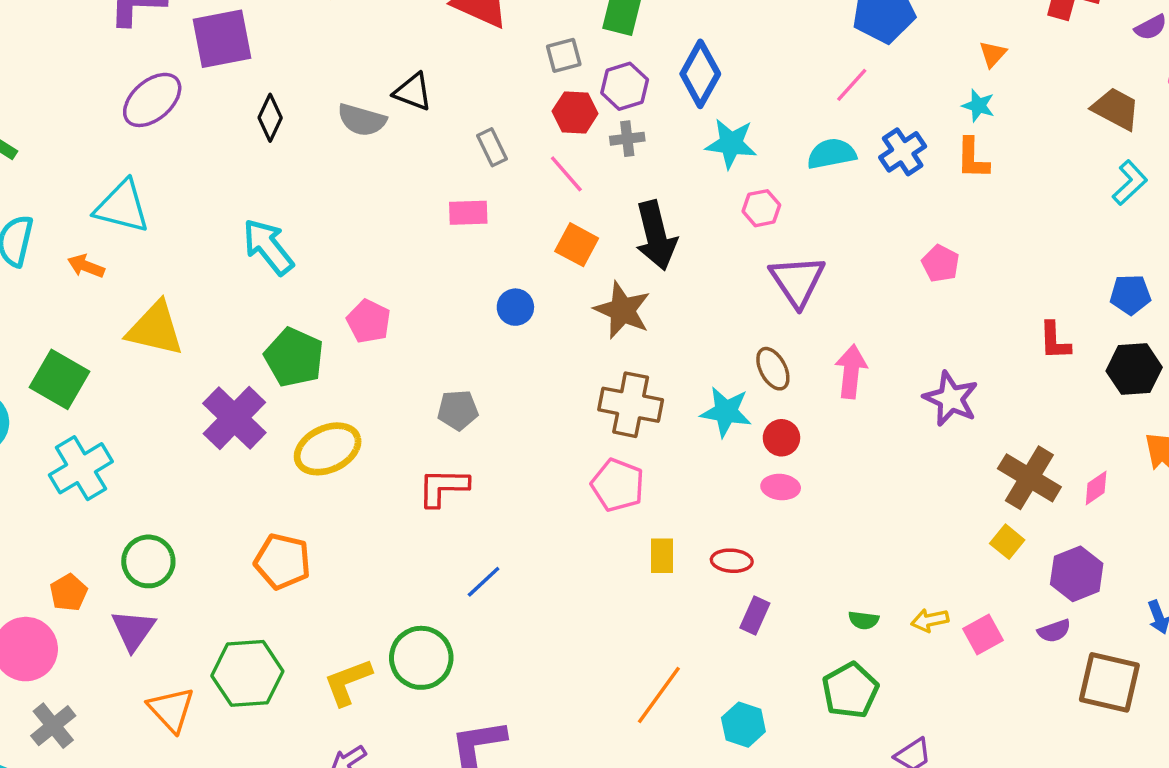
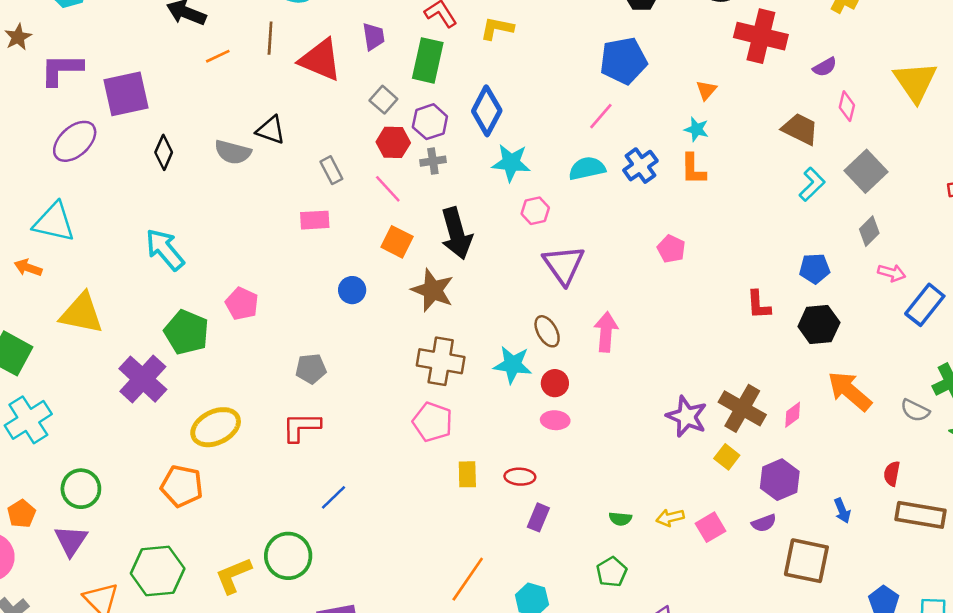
gray square: (564, 55) -> (383, 100), turned -32
purple star: (951, 399) -> (687, 416), moved
yellow ellipse: (328, 449) -> (216, 427), moved
green pentagon: (850, 690) -> (612, 572), size x0.7

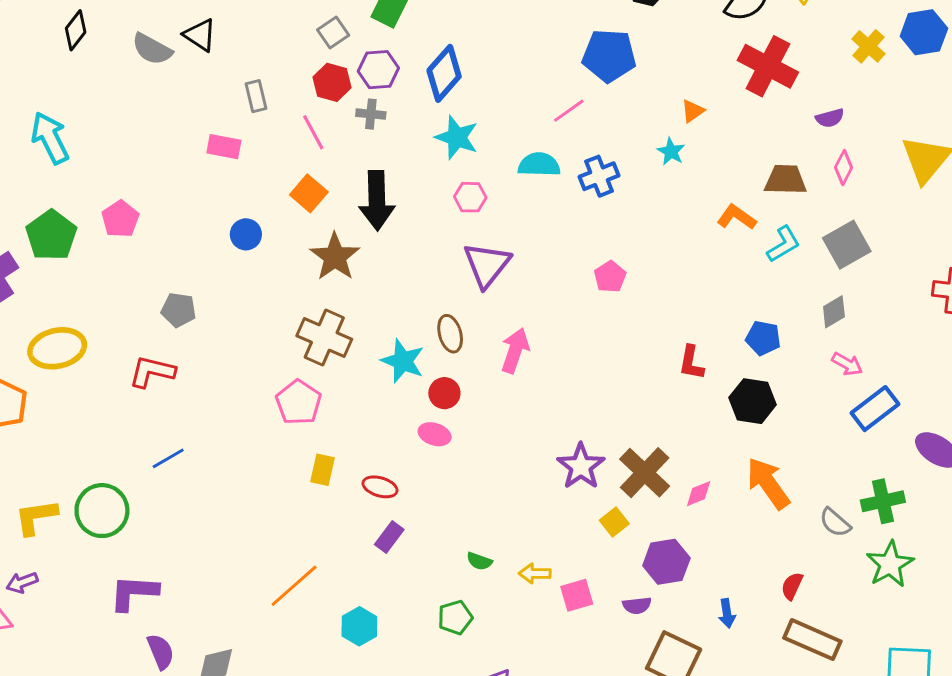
brown trapezoid: (800, 129) -> (786, 180), turned -39
orange L-shape: (693, 169) -> (736, 217), moved, turned 112

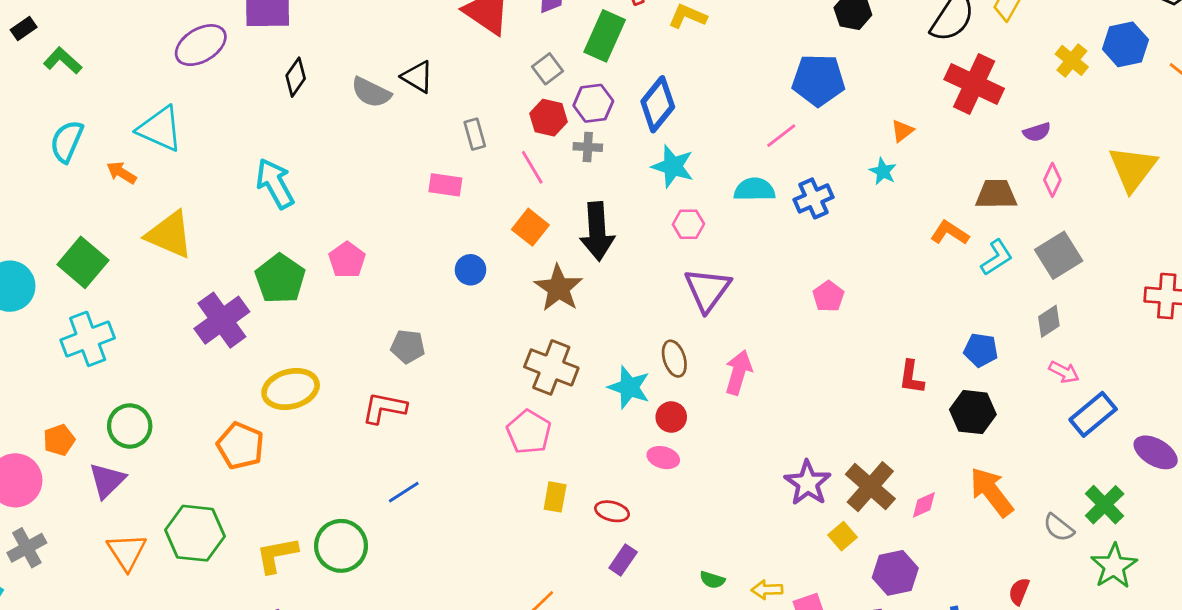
green cross: (883, 501) -> (1105, 505), turned -30

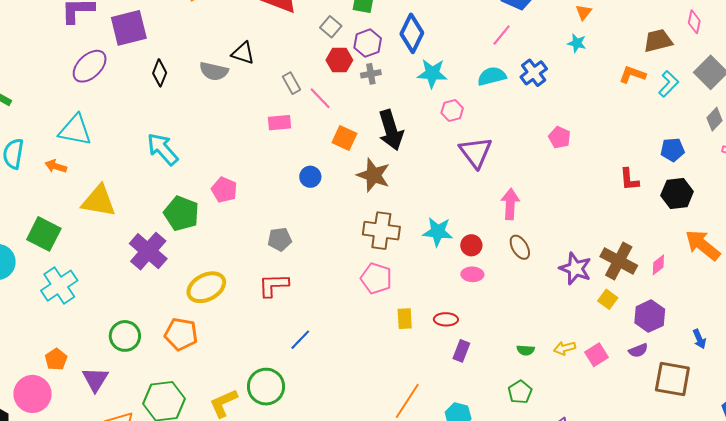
pink line: (532, 167) -> (320, 98), moved
brown ellipse: (674, 359) -> (520, 247), moved
green circle: (130, 426) -> (125, 336), moved

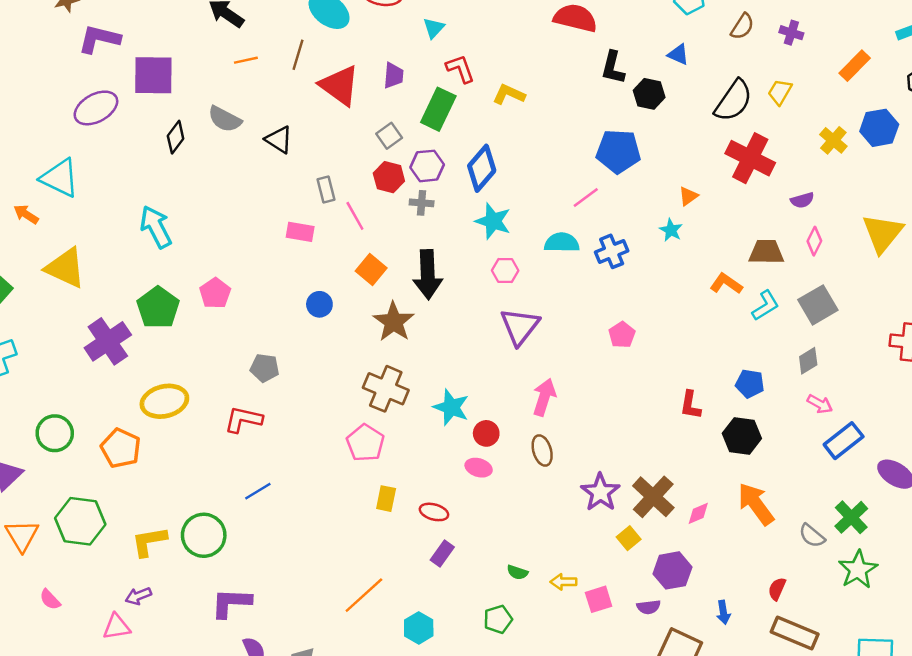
gray semicircle: (214, 71) -> (225, 119), moved

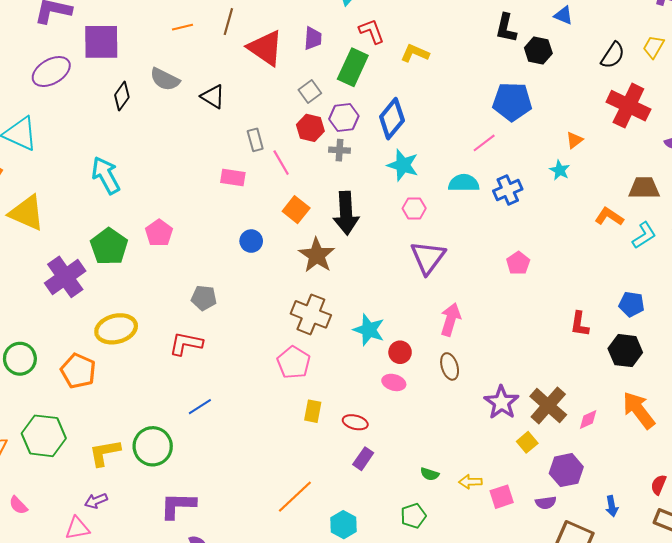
black semicircle: (733, 101) -> (613, 55), size x0.7

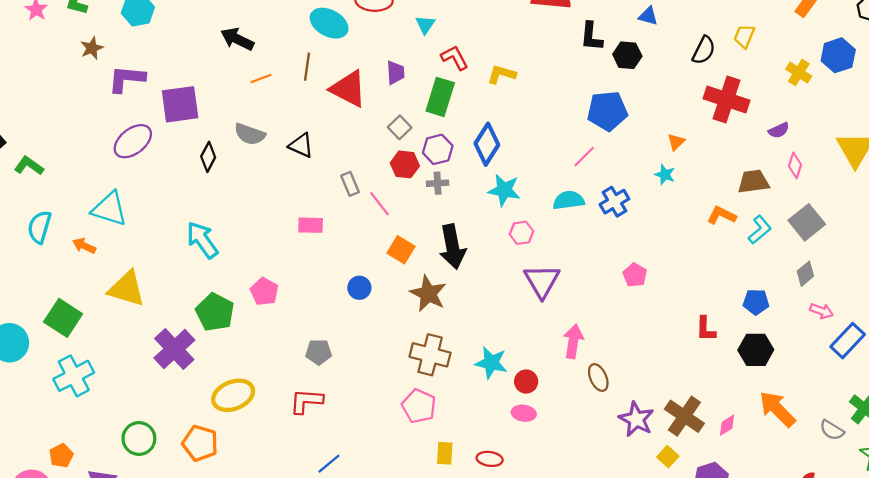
pink rectangle: (233, 178) -> (311, 225), moved
brown ellipse: (450, 366) -> (598, 378), moved

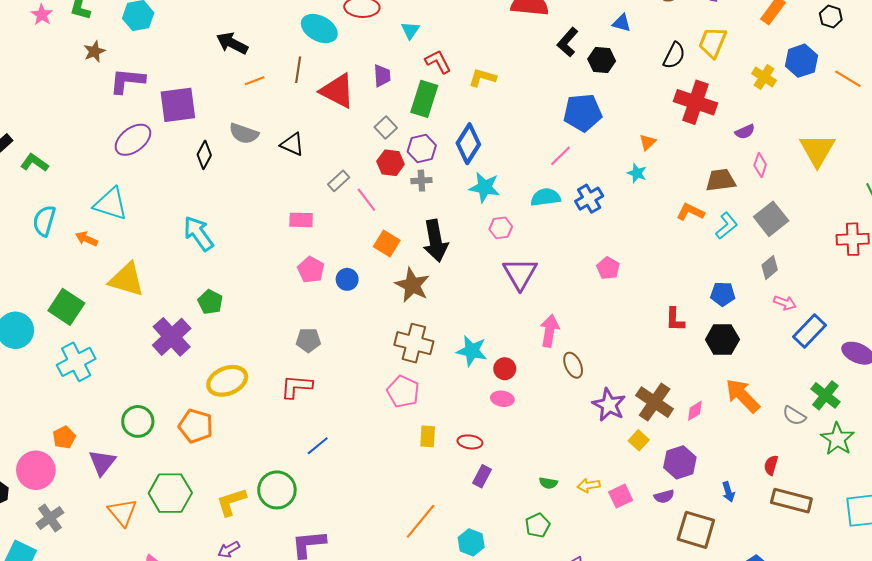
black L-shape: (591, 36) -> (568, 42), turned 36
yellow trapezoid: (744, 36) -> (713, 42), size x1.4
gray rectangle: (350, 184) -> (339, 181), turned 70
pink pentagon: (264, 292) -> (311, 270), moved
green pentagon: (215, 312) -> (210, 302), size x0.7

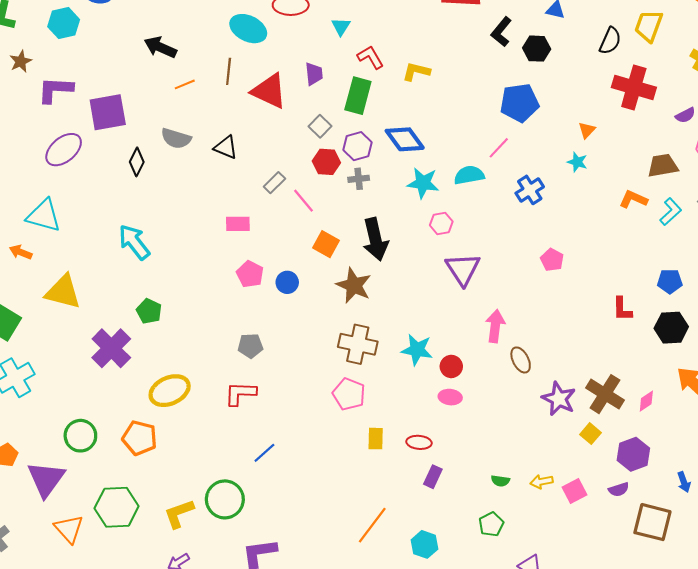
blue diamond: (468, 144) -> (405, 139), turned -66
cyan semicircle: (546, 197) -> (469, 175), moved
purple triangle: (102, 463) -> (46, 479), size x1.4

